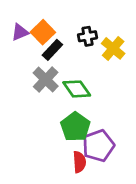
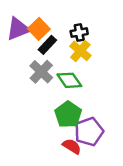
purple triangle: (20, 32) -> (18, 29), size x1.5
yellow cross: (113, 48) -> (80, 51), moved
red semicircle: (79, 162) -> (72, 146), turned -54

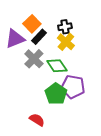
purple triangle: (18, 29) -> (15, 39), moved
purple pentagon: (89, 132) -> (73, 87), moved, turned 30
red semicircle: (72, 146) -> (37, 120), moved

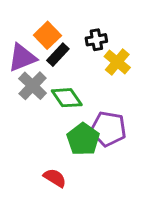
yellow cross: (66, 42) -> (117, 62), moved
gray cross: (34, 59) -> (33, 86), moved
green diamond: (57, 66) -> (67, 98), moved

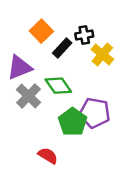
black rectangle: (58, 55) -> (62, 48), moved
purple triangle: (22, 58) -> (19, 67), moved
gray cross: (33, 86) -> (28, 96), moved

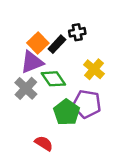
orange square: (41, 31) -> (38, 43), moved
yellow cross: (102, 54) -> (94, 69), moved
purple triangle: (19, 67) -> (32, 62), moved

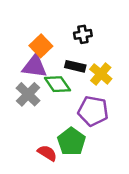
black rectangle: (57, 44) -> (75, 66), moved, turned 60
purple triangle: (32, 62) -> (34, 66), turned 30
green pentagon: (66, 112) -> (71, 142), moved

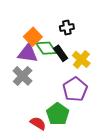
black rectangle: (75, 66) -> (61, 53), turned 42
green diamond: (57, 84) -> (46, 48), moved
purple pentagon: (93, 111) -> (75, 89), turned 30

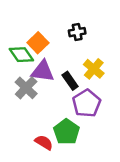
green diamond: (46, 48) -> (21, 55), moved
purple triangle: (28, 53) -> (43, 71), moved
black rectangle: (61, 53) -> (70, 81), moved

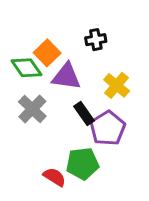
purple triangle: (43, 71) -> (66, 77), moved
black rectangle: (70, 81) -> (84, 113), moved
green pentagon: (66, 132) -> (83, 164), turned 30

